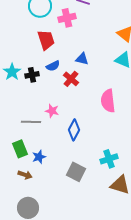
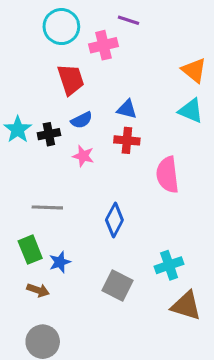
red cross: (71, 79) -> (127, 140), moved, turned -35
pink star: (52, 111) -> (83, 156), moved

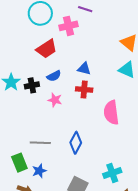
red trapezoid: (71, 80) -> (47, 49), turned 75
gray line: (47, 207) -> (40, 143), moved

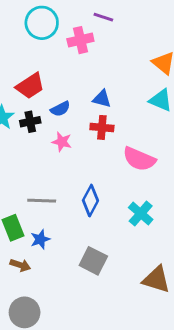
red trapezoid: (47, 49) -> (30, 86), moved
pink semicircle: (111, 112) -> (139, 159), turned -60
cyan cross: (112, 173) -> (141, 213), moved, turned -30

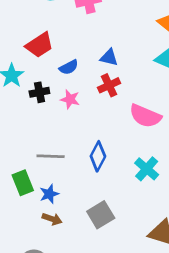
black cross: (30, 122) -> (39, 92), moved
red cross: (102, 127) -> (109, 85), turned -30
gray square: (93, 261) -> (101, 215), turned 32
brown arrow: (20, 265) -> (52, 219), moved

